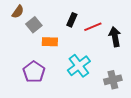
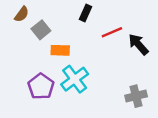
black rectangle: (72, 20) -> (85, 13), moved
black arrow: (115, 37) -> (138, 44), turned -30
cyan cross: (79, 66) -> (75, 79), moved

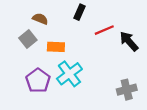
brown semicircle: (22, 14) -> (40, 19), moved, turned -104
gray square: (41, 30) -> (28, 39), moved

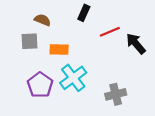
gray square: (28, 39) -> (30, 41), turned 36
gray cross: (127, 90) -> (116, 94), moved

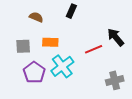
red line: (110, 32) -> (94, 49), moved
gray square: (30, 41) -> (23, 46), moved
gray cross: (116, 94) -> (115, 80), moved

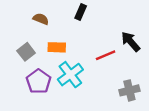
gray square: (23, 46) -> (26, 52), turned -35

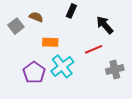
black arrow: (131, 42) -> (105, 25), moved
gray square: (26, 52) -> (16, 26), moved
gray cross: (129, 90) -> (115, 69), moved

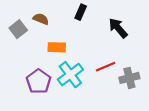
red line: (94, 49) -> (106, 67), moved

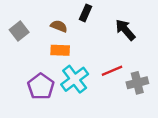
brown semicircle: (41, 19) -> (59, 26), moved

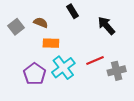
black rectangle: (85, 13) -> (73, 11), turned -56
brown semicircle: (59, 26) -> (41, 23), moved

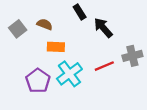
black arrow: (106, 26) -> (103, 28), moved
gray cross: (117, 71) -> (132, 56), moved

